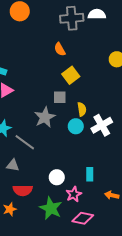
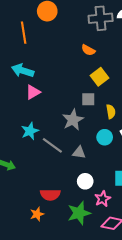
orange semicircle: (60, 49) -> (88, 50), turned -32
cyan circle: (76, 126) -> (105, 137), moved
gray triangle: (13, 165) -> (79, 153), moved
green star: (51, 208) -> (79, 213), turned 30

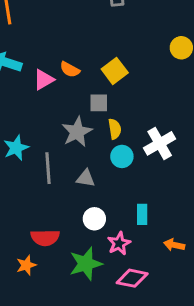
orange semicircle: (88, 50) -> (70, 69), moved
pink triangle: (33, 92) -> (44, 80), moved
yellow semicircle: (111, 112) -> (115, 129), moved
gray line: (52, 145) -> (48, 168), turned 50

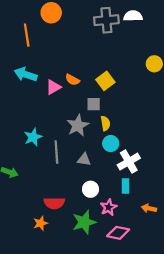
white cross: (160, 143) -> (129, 162), moved

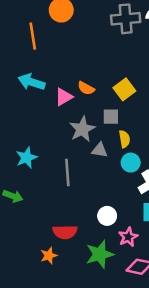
gray star: (78, 125) -> (82, 129), moved
cyan star: (33, 137) -> (27, 158), moved
gray triangle: (84, 159) -> (100, 150), moved

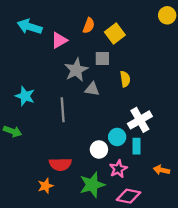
orange semicircle: (86, 88) -> (89, 26), moved, turned -98
yellow semicircle: (124, 139) -> (125, 79), moved
cyan star: (27, 158) -> (25, 96), turned -30
cyan circle: (131, 163) -> (117, 137), moved

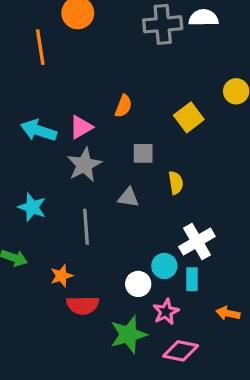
cyan arrow: (30, 27) -> (39, 130), moved
yellow square: (115, 33) -> (189, 117), moved
gray star: (76, 70) -> (84, 165), moved
orange star: (45, 186) -> (61, 276), moved

